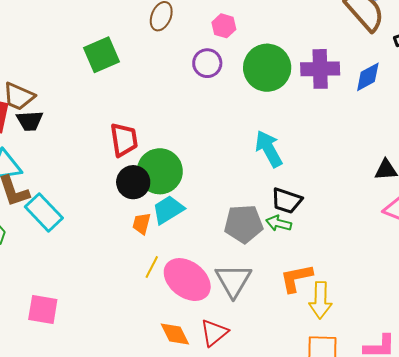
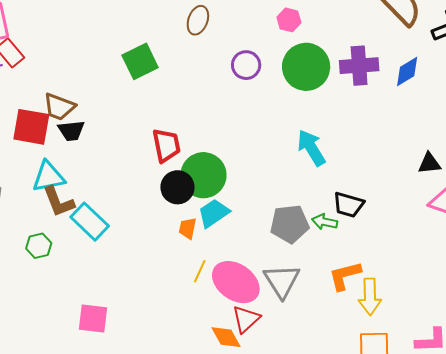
pink hexagon: (224, 26) -> (289, 20), moved
black trapezoid: (287, 201) -> (349, 205), moved
red triangle: (214, 333) -> (246, 319), moved

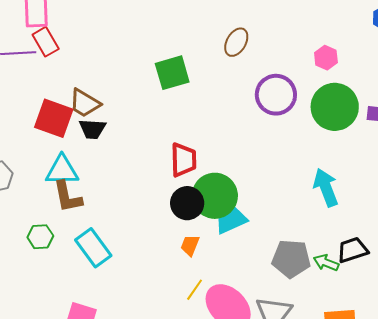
purple circle: (246, 65) -> (276, 95), size x1.4
black trapezoid: (349, 205) -> (353, 250), turned 136
cyan trapezoid: (214, 213) -> (231, 220), moved
cyan rectangle: (90, 222) -> (93, 248), moved

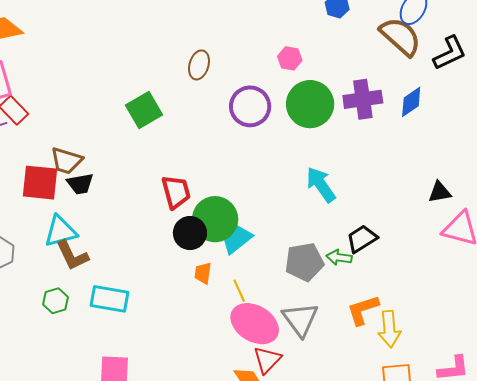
cyan rectangle: (93, 248) -> (109, 299), turned -30
yellow line: (195, 290) -> (239, 291), moved, turned -45

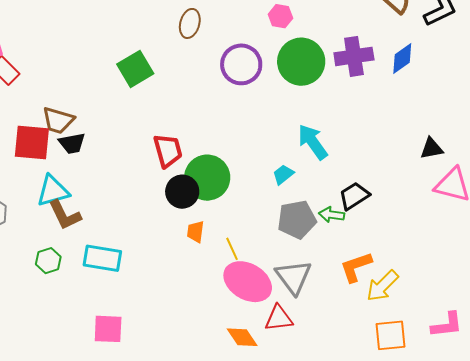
cyan trapezoid: (237, 239) -> (283, 174), moved, size x0.7
yellow arrow: (389, 329) -> (382, 286), turned 51
red triangle: (267, 360) -> (279, 318), moved, turned 40

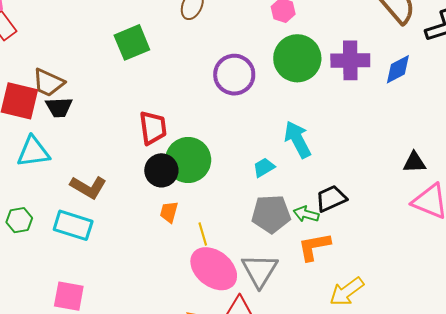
purple circle: (241, 64) -> (234, 75), moved
brown L-shape: (65, 215) -> (88, 187), moved, turned -42
orange L-shape: (356, 267) -> (314, 247), moved

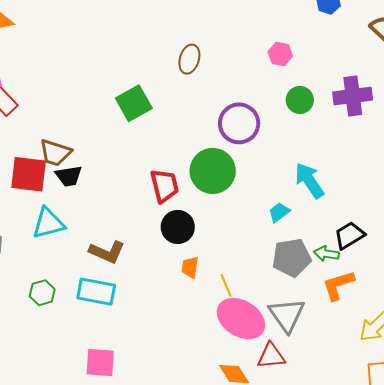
green circle: (297, 58) -> (300, 100), size x0.6
green circle: (188, 160) -> (213, 171), moved

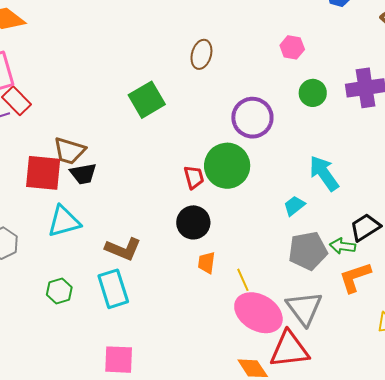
red trapezoid: (164, 186) -> (194, 177), moved, size x0.7
cyan rectangle: (96, 292) -> (113, 289), turned 63
red triangle: (271, 356) -> (289, 349), size x1.4

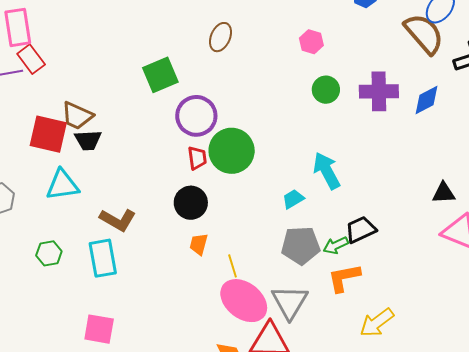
purple circle: (252, 118) -> (196, 116), moved
green arrow: (343, 246) -> (336, 245), turned -40

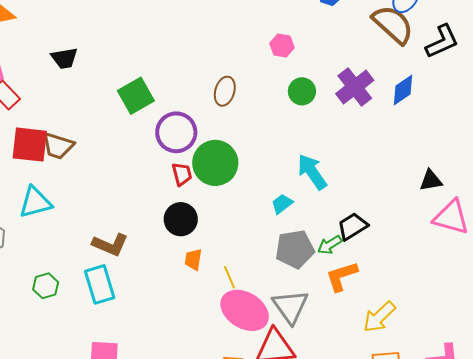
brown ellipse: (220, 37) -> (225, 91), moved
purple cross: (379, 91) -> (355, 87), turned -30
red square: (48, 134) -> (30, 145), moved
black trapezoid: (88, 140) -> (64, 58), moved
cyan triangle: (63, 185) -> (35, 202), moved

